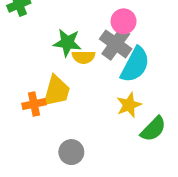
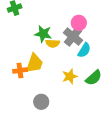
cyan semicircle: (135, 65) -> (84, 50), size x0.7
yellow star: (129, 105) -> (70, 76), moved
green semicircle: (153, 129) -> (94, 78), moved

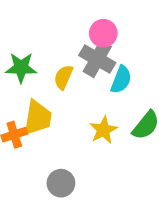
green star: (43, 34) -> (21, 68), moved
yellow semicircle: (53, 43) -> (63, 77), turned 120

